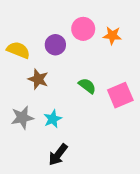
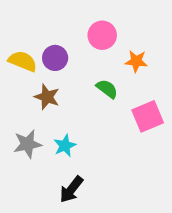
orange star: (112, 35) -> (136, 61), moved
purple circle: (55, 45) -> (55, 58), moved
green semicircle: (87, 86) -> (107, 89), moved

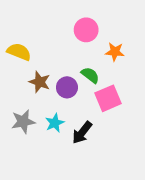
purple circle: (55, 58) -> (67, 87), moved
pink square: (148, 116) -> (108, 98), moved
black arrow: (71, 189) -> (82, 133), moved

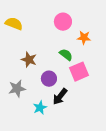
yellow semicircle: (19, 52) -> (14, 24), moved
purple circle: (67, 87) -> (49, 79), moved
cyan star: (55, 123) -> (40, 108), moved

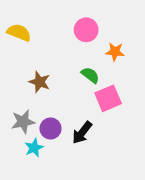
purple circle: (49, 79) -> (51, 129), moved
cyan star: (40, 108) -> (34, 148), moved

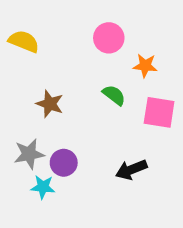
pink square: (108, 98) -> (159, 112), moved, turned 32
black arrow: (82, 133) -> (131, 170), moved, turned 30
cyan star: (34, 148) -> (43, 187), turned 30

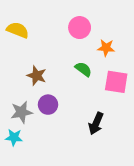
purple circle: (64, 163) -> (48, 105), moved
black arrow: (131, 170) -> (96, 124), turned -45
cyan star: (43, 187) -> (14, 137), moved

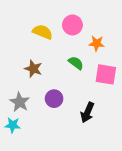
yellow semicircle: (18, 30) -> (43, 32), moved
purple circle: (48, 105) -> (54, 99), moved
gray star: (21, 112) -> (20, 102), turned -30

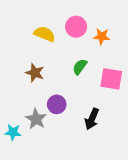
orange star: (97, 43) -> (102, 36), moved
green semicircle: (76, 63) -> (80, 67), turned -91
gray star: (20, 102) -> (36, 119), moved

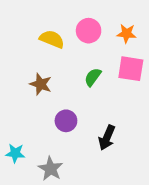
orange star: (102, 36) -> (127, 33), moved
pink square: (111, 79) -> (131, 69), moved
gray star: (36, 119) -> (50, 169), moved

